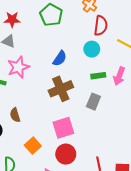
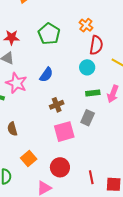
blue semicircle: (60, 58) -> (46, 75), moved
pink star: (18, 67) -> (16, 83), turned -30
brown cross: (61, 89) -> (57, 105), size x0.6
pink square: (63, 128) -> (64, 132), moved

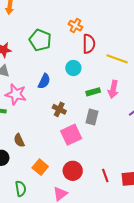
cyan circle: (87, 67) -> (73, 68), moved
brown cross: (57, 105) -> (59, 109), turned -32

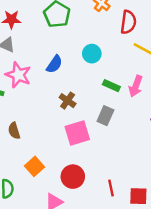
red semicircle: (89, 44) -> (128, 22), moved
green rectangle: (93, 92) -> (111, 86), turned 32

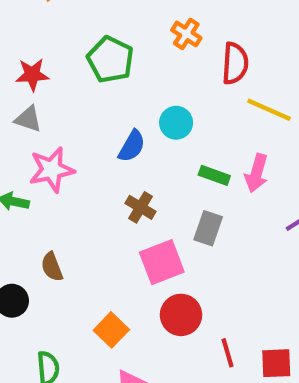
blue semicircle: (54, 64) -> (132, 146), moved
pink star: (18, 75) -> (52, 170), turned -30
orange square: (35, 166) -> (111, 330), moved
red circle: (73, 177) -> (181, 315), moved

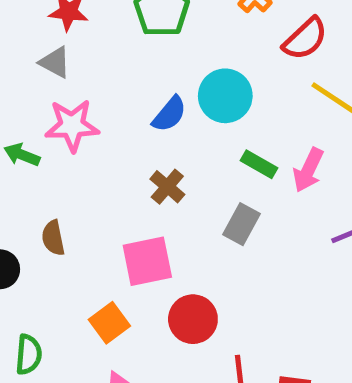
red semicircle: (235, 63) -> (305, 39), turned 33
cyan circle: (176, 123) -> (225, 96), size x1.4
pink square: (162, 262) -> (147, 261), moved

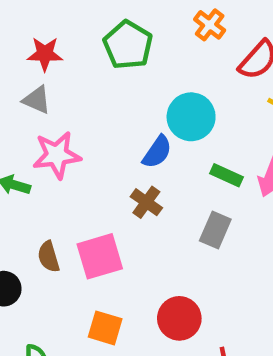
blue semicircle: (169, 114) -> (157, 152), moved
pink square: (147, 261) -> (100, 256), moved
orange square: (109, 323) -> (105, 328), turned -32

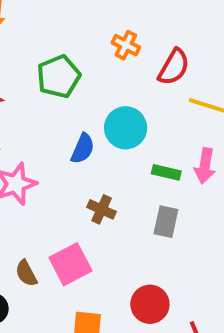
green pentagon: (128, 45) -> (59, 76), turned 30
blue semicircle: (157, 152) -> (83, 149), moved

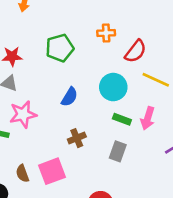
orange cross: (126, 45) -> (106, 33), turned -36
cyan circle: (126, 128) -> (113, 87), moved
brown cross: (102, 209) -> (77, 138), turned 36

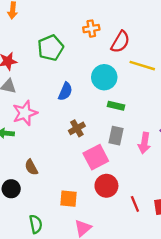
pink arrow: (148, 118) -> (144, 143), moved
pink square: (52, 171) -> (96, 157), moved

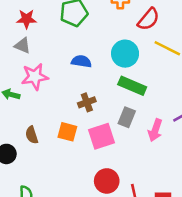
blue semicircle: (65, 91) -> (81, 61), turned -114
green rectangle: (116, 106) -> (132, 86), size x1.5
red circle: (106, 186) -> (107, 181), moved
orange square: (69, 199) -> (67, 132), moved

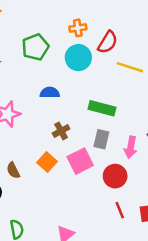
cyan circle: (125, 54) -> (78, 58), moved
orange square: (67, 132) -> (47, 162), turned 36
red circle: (107, 181) -> (115, 176), moved

